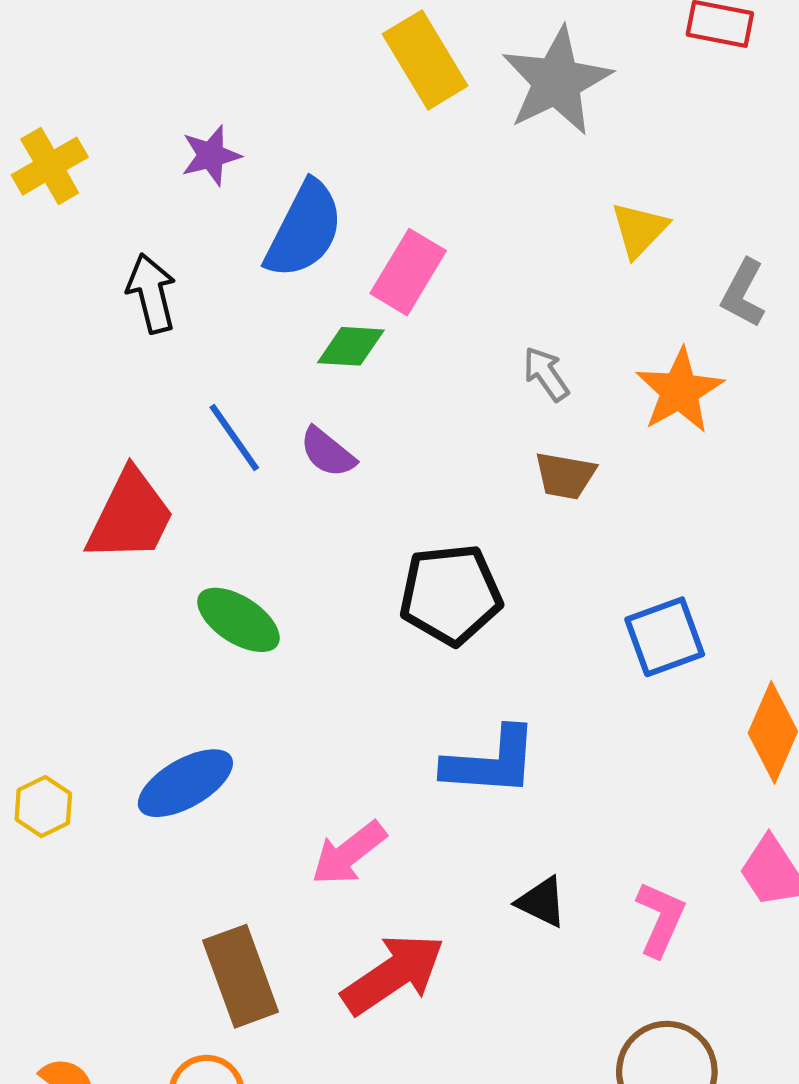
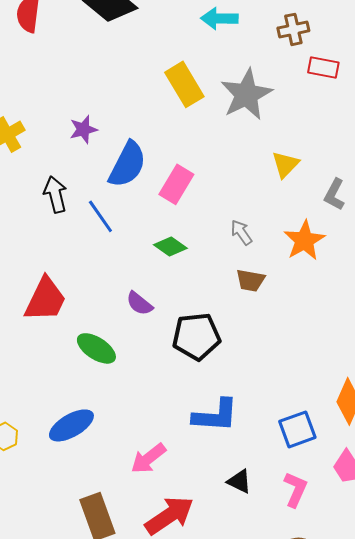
green diamond: (351, 346) -> (170, 246), moved, turned 32
blue line: (234, 437) -> (100, 216), moved
purple semicircle: (328, 452) -> (139, 303), moved
blue square: (665, 637) -> (297, 429), moved

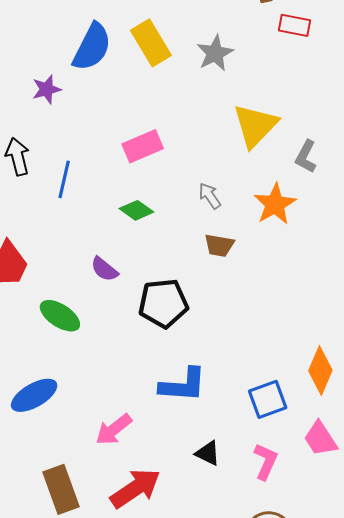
gray star: (246, 94) -> (215, 53), size x0.7
blue semicircle: (127, 164) -> (92, 47), moved
yellow triangle: (285, 164) -> (255, 126), size x1.6
pink rectangle: (176, 184) -> (143, 146), turned 36
blue line: (100, 216) -> (64, 179), turned 48

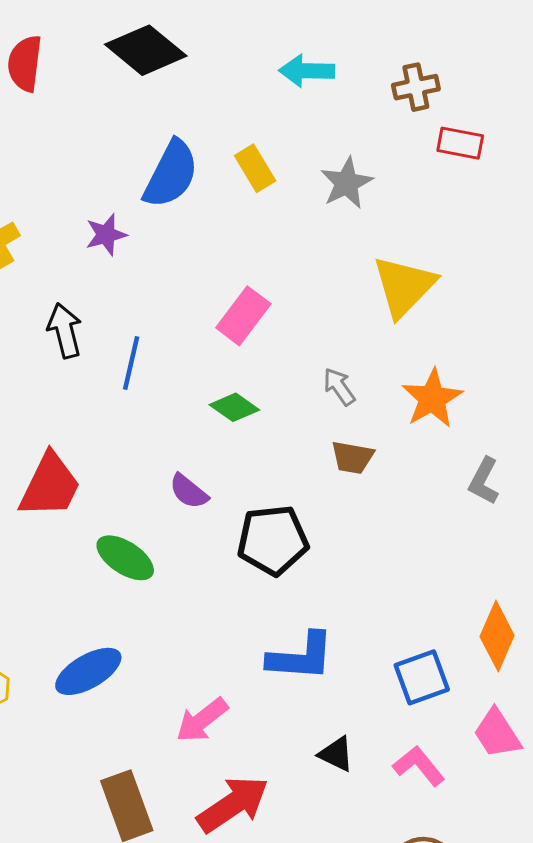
yellow rectangle: (151, 43) -> (255, 168), size x0.7
pink rectangle: (143, 146) -> (243, 316), turned -30
gray L-shape: (306, 157) -> (484, 481), moved
pink L-shape: (266, 461) -> (419, 766), turned -63

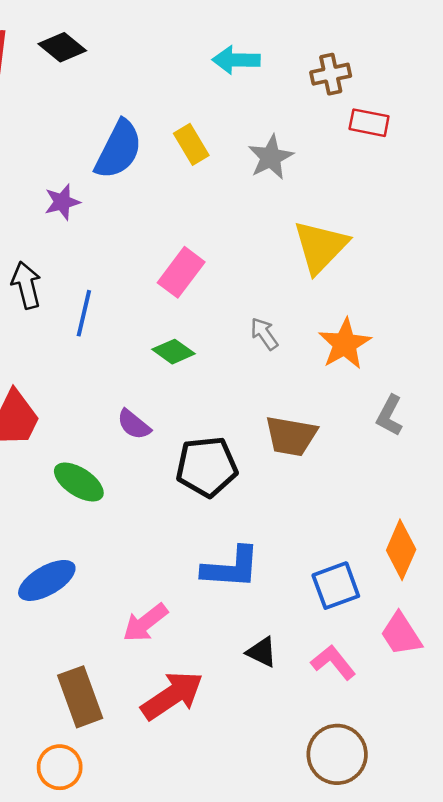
black diamond: (146, 50) -> (62, 47), moved, size x0.7
brown trapezoid: (352, 457) -> (291, 436), moved, size x1.4

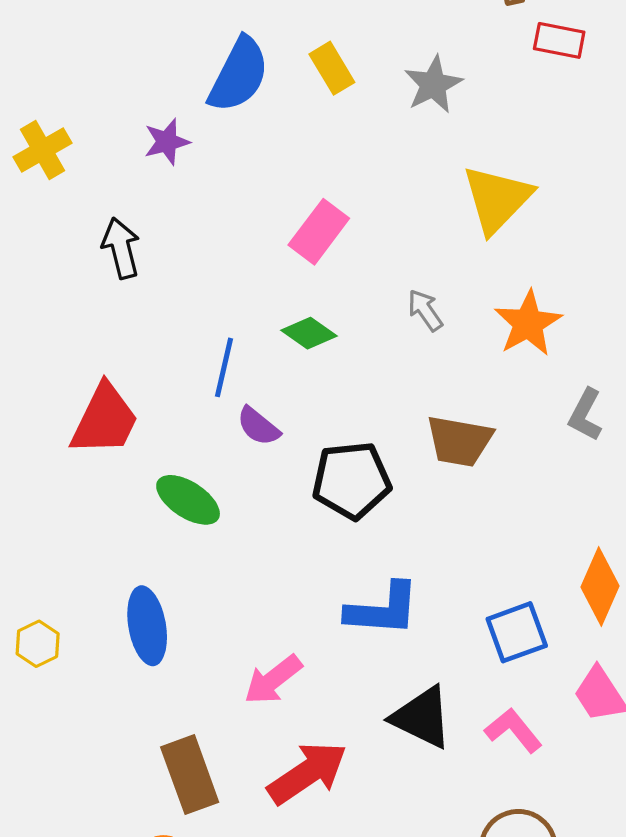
blue line: (84, 313) -> (224, 367), moved
blue ellipse: (47, 580) -> (147, 626), turned -70
black triangle: (262, 652) -> (422, 717), size x1.6

